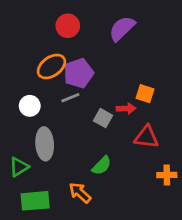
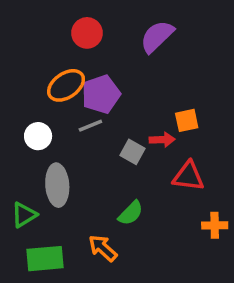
orange square: (145, 94) -> (187, 120), turned -30

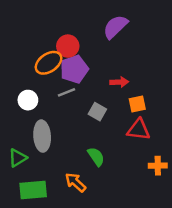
red circle: (87, 33) -> (68, 46), moved
orange square: (187, 120) -> (137, 104), moved
red arrow: (162, 140) -> (119, 82), moved
green semicircle: (131, 213) -> (96, 157), turned -78

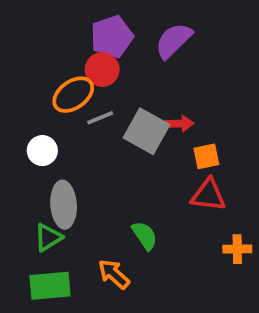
purple pentagon: (74, 69) -> (112, 37), moved
gray line: (67, 92) -> (100, 118), moved
gray square: (97, 112) -> (147, 131), moved, size x1.6
green triangle: (18, 158) -> (48, 237), moved

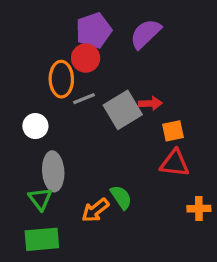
orange ellipse: (73, 95) -> (61, 79), turned -56
gray square: (147, 131) -> (123, 110), turned 30
green triangle: (48, 237) -> (40, 199), turned -35
orange arrow: (114, 274) -> (95, 210), moved, turned -80

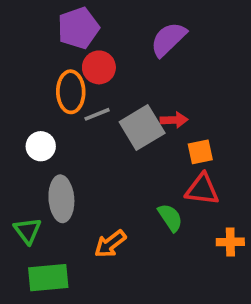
purple pentagon: (94, 31) -> (78, 28), moved
green semicircle: (121, 197) -> (170, 218), moved
green triangle: (40, 199) -> (28, 231), moved

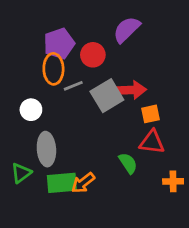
purple pentagon: (78, 28) -> (59, 44), moved
red circle: (99, 67) -> (93, 55), moved
red arrow: (174, 120) -> (131, 90), size x1.5
green triangle: (28, 231) -> (21, 173), turned 30
green rectangle: (48, 278) -> (62, 183), moved

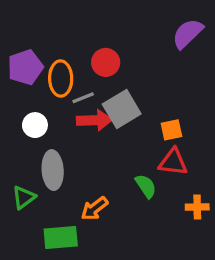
purple semicircle: (127, 29) -> (188, 34), moved
purple pentagon: (59, 44) -> (25, 67), moved
red arrow: (131, 90) -> (94, 120), moved
green rectangle: (62, 183) -> (61, 238), moved

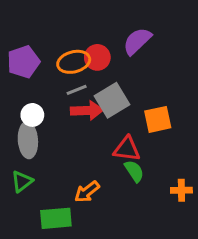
purple semicircle: (188, 34) -> (137, 41), moved
orange ellipse: (61, 78) -> (74, 62), moved, turned 76
orange square: (171, 130) -> (158, 119), size x1.4
red triangle: (173, 162) -> (127, 149), moved
gray ellipse: (53, 170) -> (28, 140), moved

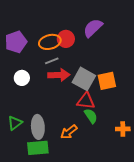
gray square: (112, 100) -> (84, 79), moved, turned -30
gray ellipse: (28, 140) -> (38, 127), moved
orange arrow: (87, 192) -> (69, 132), moved

